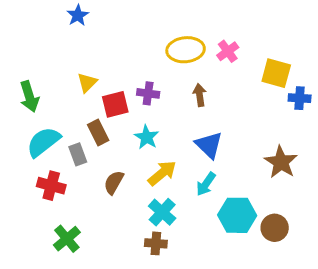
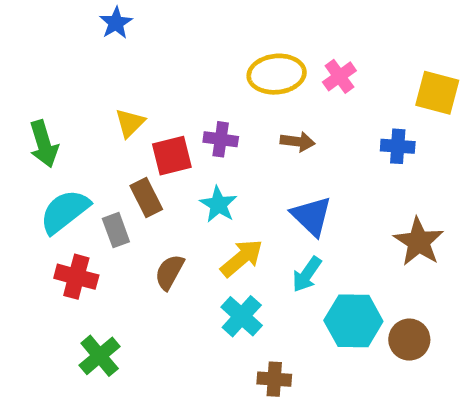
yellow square: (276, 73) -> (437, 93), moved
brown arrow: (200, 95) -> (298, 142), turned 105
blue cross: (300, 98) -> (398, 146), moved
brown cross: (156, 243) -> (274, 379), moved

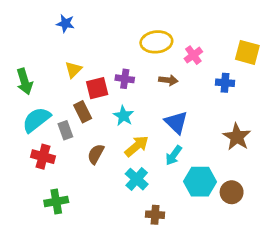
blue star: (116, 23) -> (65, 23), moved, turned -30
pink cross: (339, 76) -> (193, 55), moved
green cross: (100, 356) -> (56, 201), turned 30

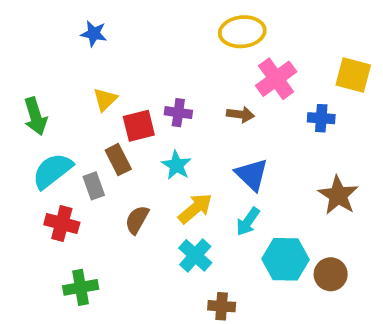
yellow ellipse: (156, 42) -> (242, 32), moved
pink cross: (193, 55) -> (276, 79), size x1.5

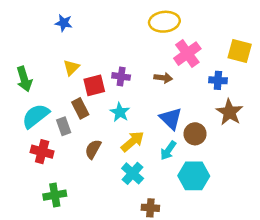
brown star: (338, 195) -> (229, 112), moved
brown circle: (331, 274) -> (195, 134), moved

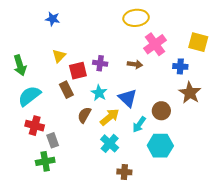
blue triangle: (171, 119) -> (128, 98), moved
gray rectangle: (64, 126) -> (53, 140), moved
brown semicircle: (93, 149) -> (84, 115), moved

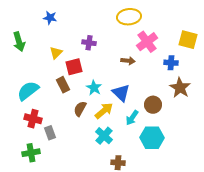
purple cross: (100, 63) -> (89, 43), moved
green arrow: (20, 65) -> (19, 42), moved
green cross: (45, 161) -> (31, 153), moved

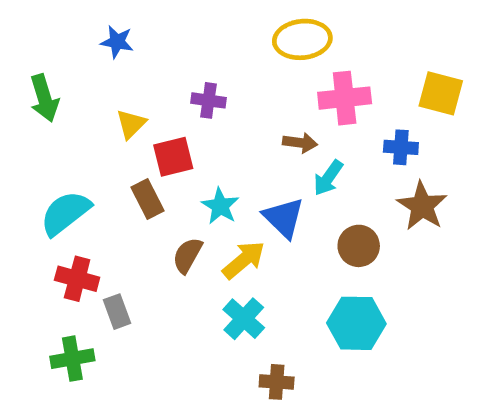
pink cross: (147, 42) -> (345, 98), turned 30
cyan arrow: (132, 118) -> (328, 178), moved

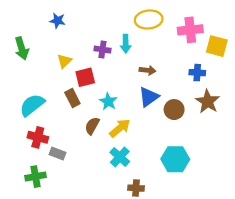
pink cross: (345, 98) -> (190, 30), moved
cyan arrow: (328, 178) -> (126, 44), moved, turned -36
blue triangle: (284, 218) -> (149, 97), moved, turned 40
brown circle: (359, 246) -> (174, 110), moved
gray rectangle: (117, 312) -> (57, 153), turned -49

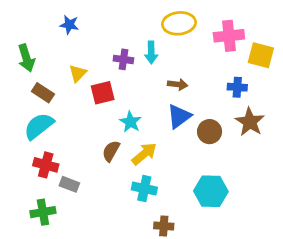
brown rectangle: (72, 98) -> (43, 93), moved, turned -30
cyan cross: (120, 157) -> (144, 188), turned -30

